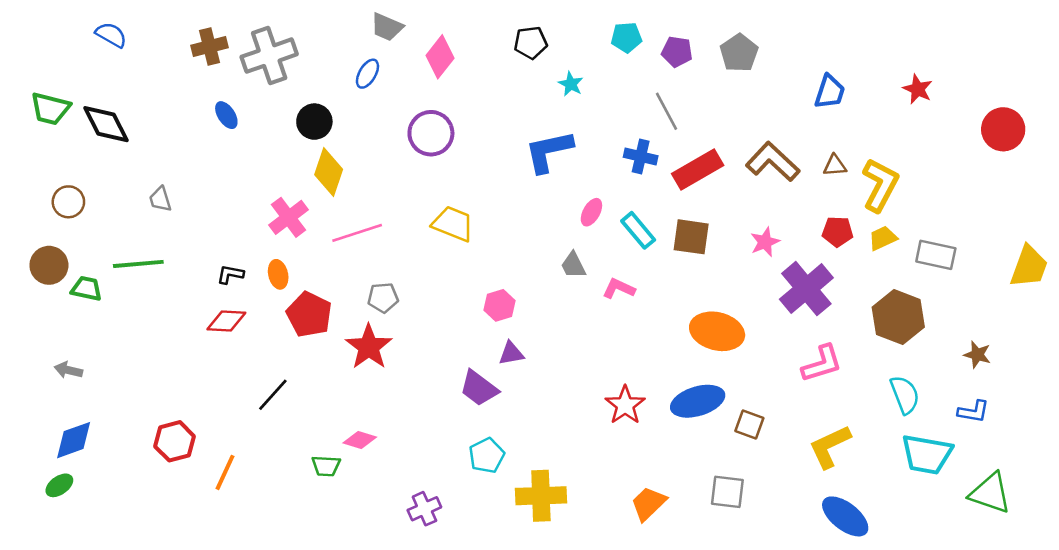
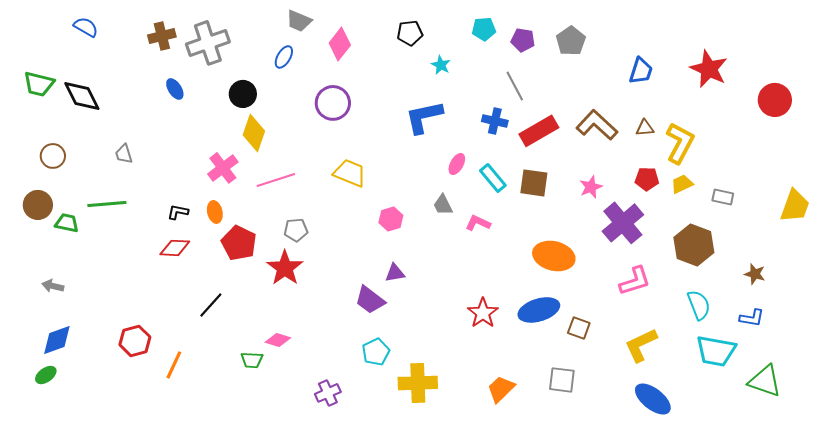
red star: (918, 89) -> (709, 69), size x1.6
gray rectangle: (936, 255) -> (723, 197), size x0.7
pink hexagon: (500, 305) -> (391, 219), moved

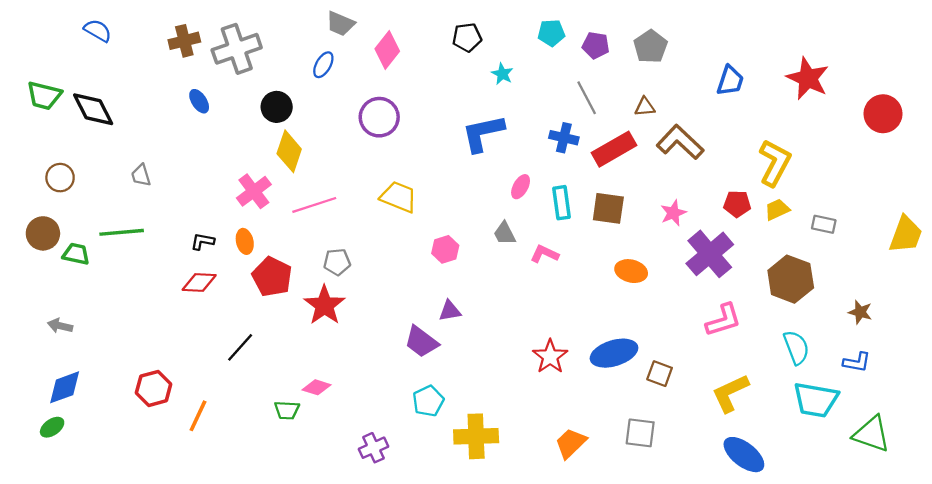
brown triangle: (645, 128) -> (645, 107), moved
cyan rectangle: (493, 178) -> (562, 203), turned 32
orange ellipse: (554, 256) -> (631, 271), moved, size x0.7

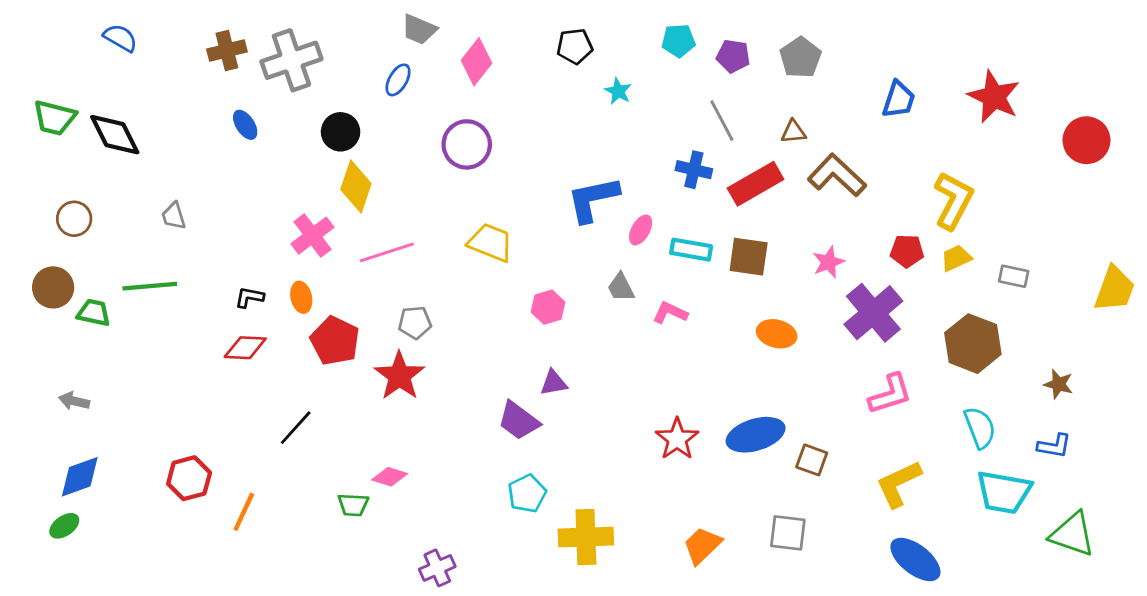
blue L-shape: (483, 133) -> (593, 199), moved
cyan rectangle: (562, 203) -> (691, 250), turned -72
purple cross: (374, 448) -> (437, 568), moved

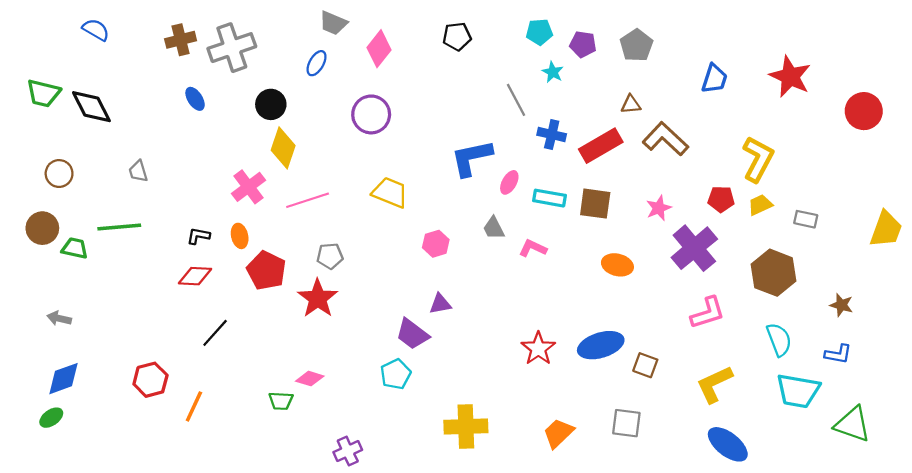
cyan star: (618, 91) -> (553, 72), moved
gray line: (722, 121) -> (516, 100), moved
black line: (296, 428) -> (215, 333), moved
cyan pentagon: (527, 494) -> (396, 374), moved

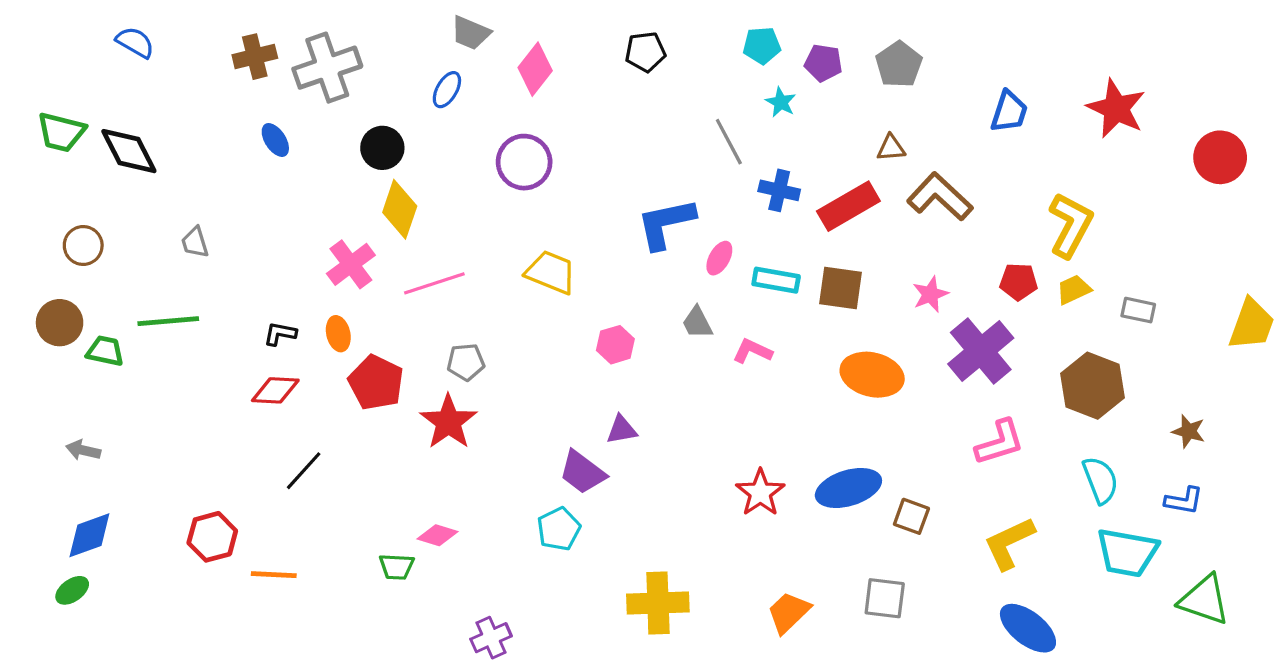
orange ellipse: (617, 265) -> (872, 375), size x1.4
orange line: (194, 406) -> (274, 575), turned 68

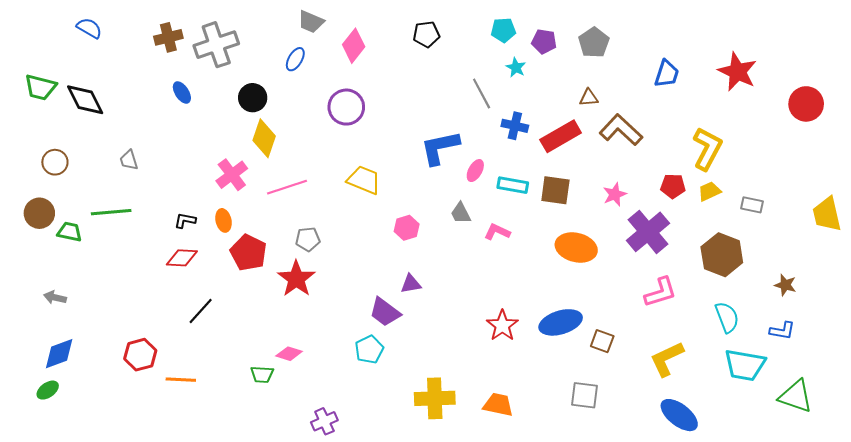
yellow trapezoid: (1252, 324) -> (827, 214), turned 147
orange trapezoid: (789, 612) -> (498, 405), moved, turned 56

